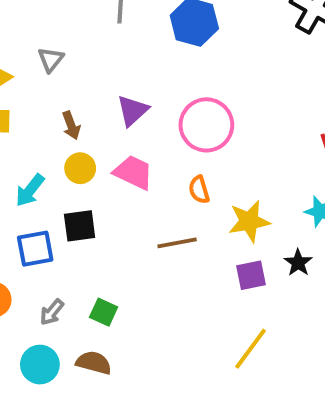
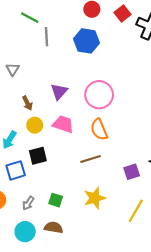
orange semicircle: (199, 190) -> (99, 129), size x1.5
yellow star: (249, 221) -> (95, 198), moved

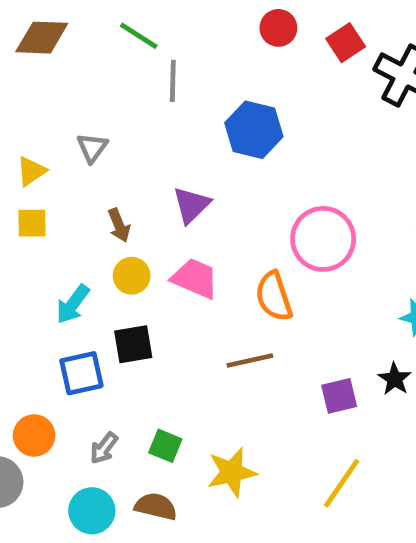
blue hexagon: (87, 41) -> (254, 130), moved
pink circle: (99, 95) -> (323, 239), moved
yellow star: (95, 198) -> (232, 472), moved

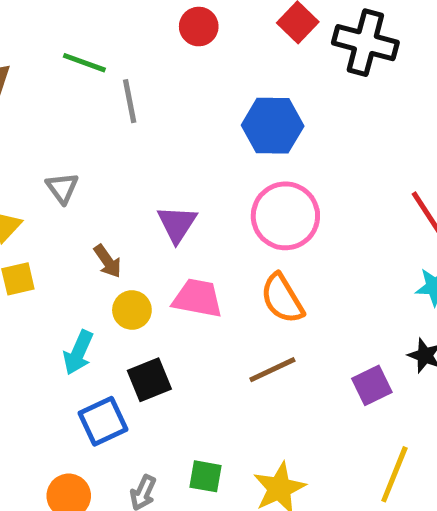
red circle: (278, 28) -> (199, 27), moved
blue hexagon: (254, 130) -> (273, 126), moved
pink circle: (323, 239) -> (285, 216), moved

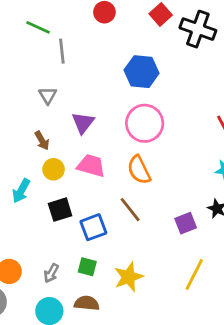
gray triangle: (62, 188) -> (48, 95), moved
brown line: (272, 370) -> (130, 210), turned 72
blue square: (103, 421) -> (93, 227), moved

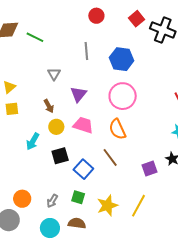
green line: (38, 27) -> (35, 37), moved
gray line: (62, 51) -> (86, 51), moved
blue square: (93, 227) -> (83, 169), turned -30
yellow line: (194, 274) -> (138, 206), moved

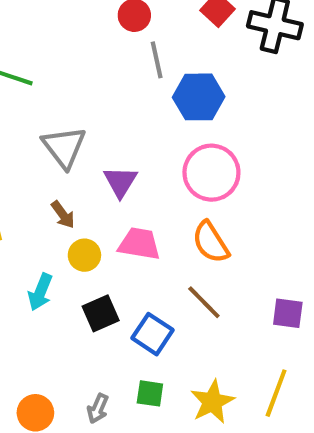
gray line: (86, 51) -> (157, 60), moved
gray triangle: (54, 74) -> (64, 147), size x1.6
purple square: (149, 168) -> (288, 313), turned 35

